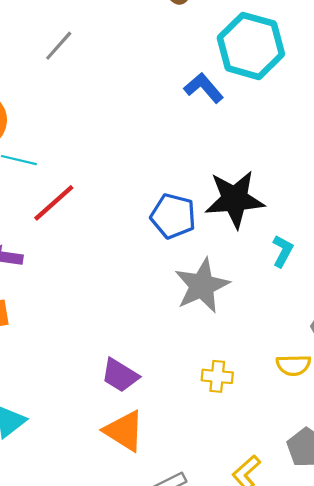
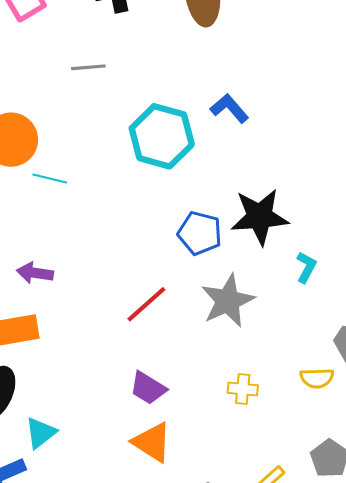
gray line: (59, 46) -> (88, 67), turned 44
cyan hexagon: (251, 46) -> (162, 136), moved
red line: (54, 203) -> (146, 304), moved

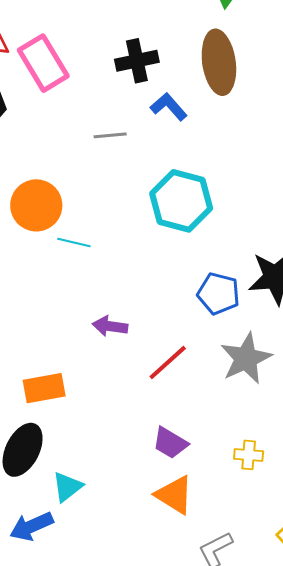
blue L-shape: (229, 108) -> (169, 107), moved
purple arrow: (35, 273) -> (110, 326), moved
yellow cross: (243, 389) -> (249, 455), moved

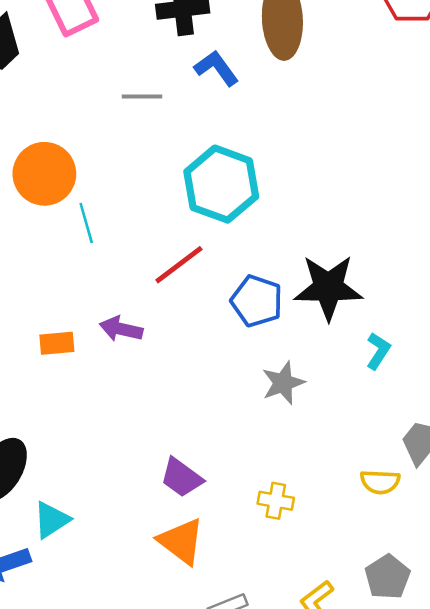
cyan line: (74, 242) -> (86, 223), turned 56
gray star: (246, 358) -> (283, 383), size x0.7
red line: (168, 362) -> (179, 265), moved
orange rectangle: (44, 388) -> (57, 343), moved, size x0.7

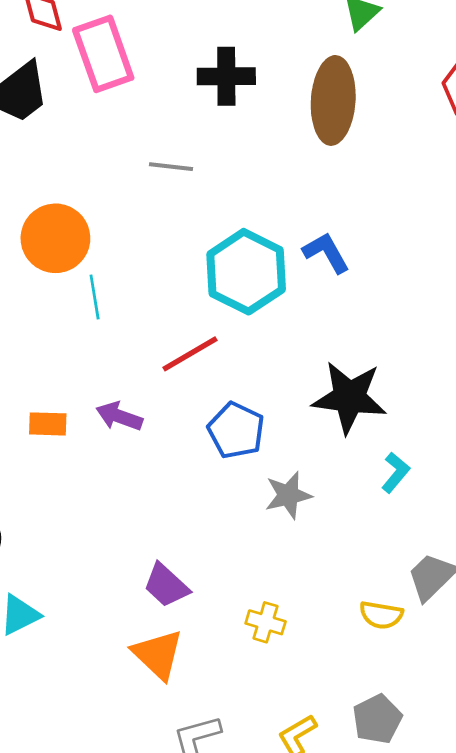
blue L-shape: (216, 68) -> (326, 253), moved
blue pentagon: (257, 301) -> (236, 430), moved

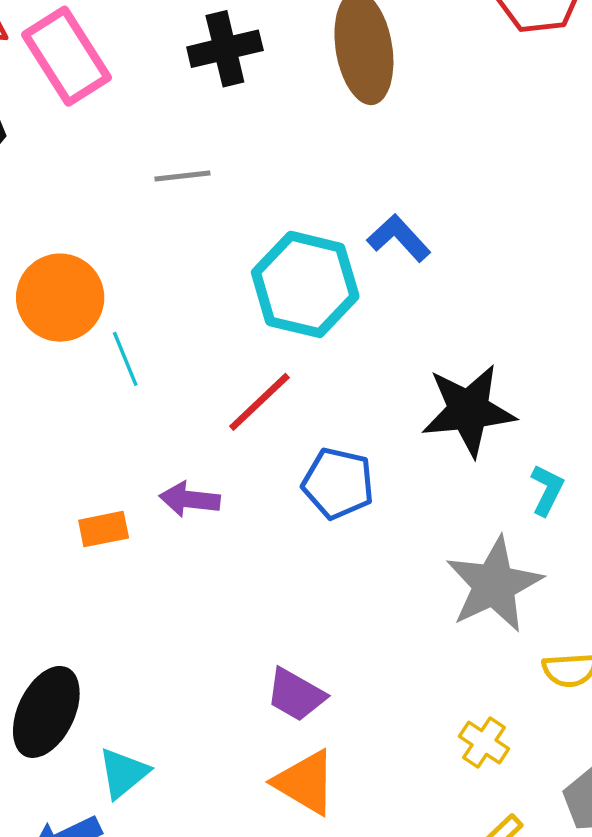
gray star: (288, 495) -> (494, 585), moved, size x1.6
yellow cross: (266, 622) -> (484, 743), moved, turned 30

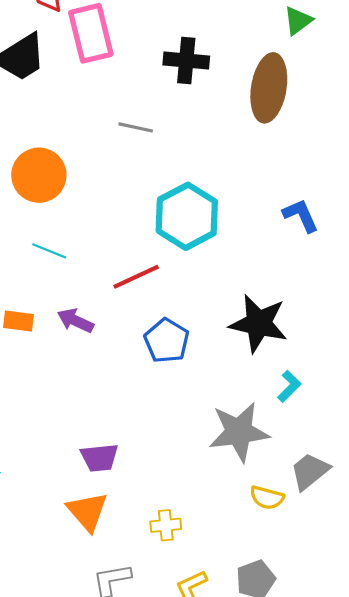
blue L-shape: (399, 238) -> (301, 215), moved
cyan line: (125, 359) -> (49, 251), moved, turned -64
purple trapezoid: (296, 695) -> (99, 458), turned -54
yellow cross: (484, 743) -> (166, 525), moved, turned 32

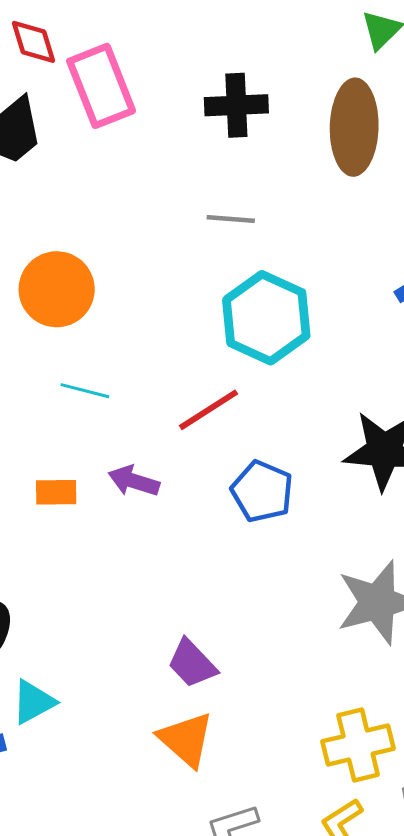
gray line: (136, 127) -> (231, 219), moved
purple trapezoid: (99, 458) -> (192, 664), turned 60
yellow cross: (166, 525) -> (358, 745), moved, size x1.6

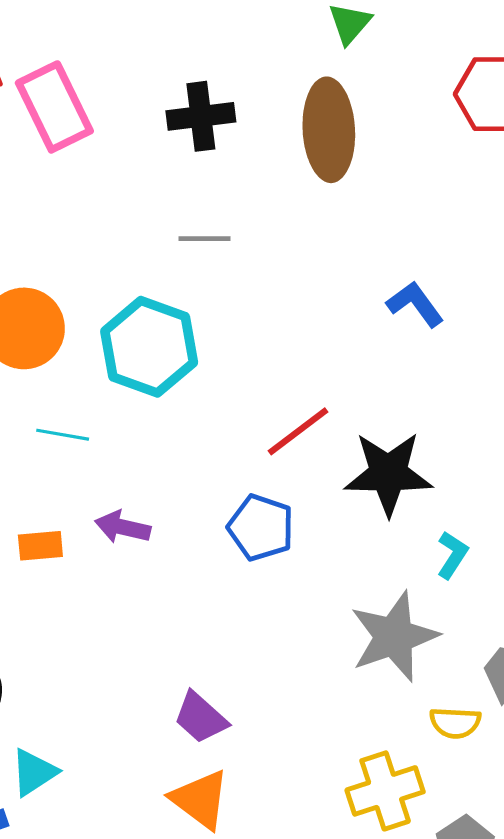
cyan hexagon: (266, 318) -> (149, 347), moved
red line: (209, 410) -> (298, 431), moved

